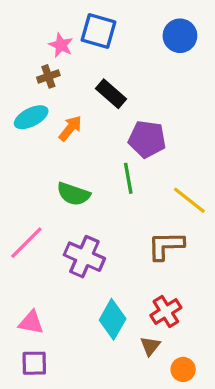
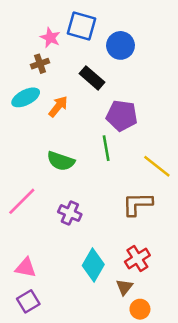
blue circle: (180, 36) -> (121, 45), moved
purple cross: (84, 257) -> (70, 213), size x0.7
purple square: (34, 363) -> (28, 301), turned -30
orange circle: (183, 369) -> (140, 309), moved

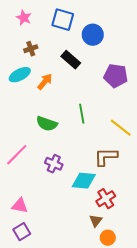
pink star: (50, 38) -> (24, 18), moved
purple pentagon: (122, 116) -> (116, 76), moved
cyan diamond: (93, 265) -> (84, 181), moved, turned 65

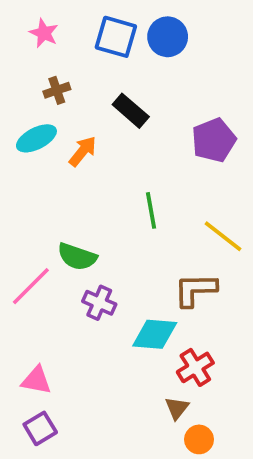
blue circle: (93, 35) -> (168, 37), moved
purple pentagon: (116, 76) -> (214, 140), turned -30
green semicircle: (47, 124) -> (77, 257), moved

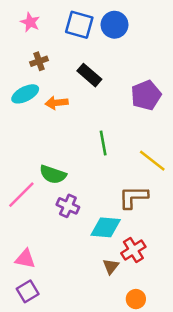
orange arrow: (83, 151) -> (57, 103), turned -135
brown triangle: (177, 408) -> (111, 266), moved

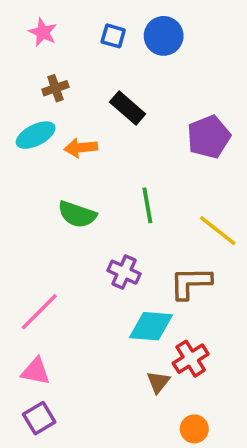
blue square: (79, 25) -> (113, 36), size x0.6
green semicircle: (53, 174) -> (77, 214), moved
pink line: (21, 195) -> (39, 312), moved
purple cross: (68, 206) -> (124, 272), moved

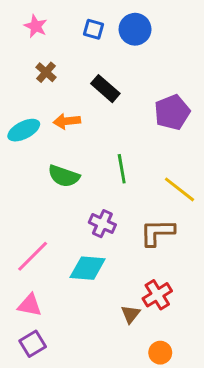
brown cross: (55, 88) -> (46, 72), turned -30
cyan ellipse: (36, 135) -> (24, 130), moved
cyan diamond: (151, 326) -> (88, 268), moved

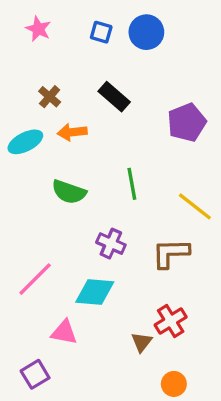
brown cross: (46, 72) -> (50, 97), moved
pink triangle: (30, 305) -> (64, 332), moved

